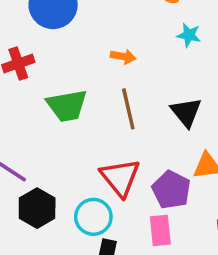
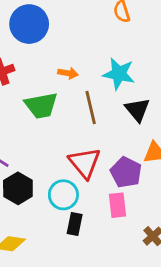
cyan star: (189, 35) -> (119, 74), moved, size x1.6
orange arrow: (123, 57) -> (68, 73), moved

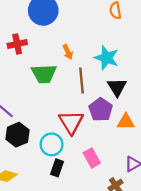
orange arrow: (68, 73) -> (68, 52), turned 48
purple pentagon: (126, 172) -> (101, 110), moved
pink rectangle: (118, 205) -> (92, 158), turned -30

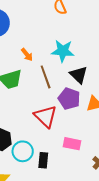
cyan circle: (52, 144) -> (23, 151), moved
pink rectangle: (92, 158) -> (72, 144), turned -36

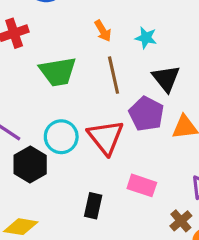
cyan star: (63, 51) -> (146, 38), size x0.6
orange arrow: (27, 55) -> (103, 31), moved
cyan circle: (23, 151) -> (61, 137), moved

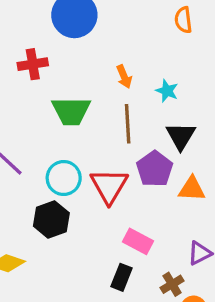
black hexagon: (30, 165) -> (51, 220), moved
black rectangle: (93, 206) -> (121, 277), moved

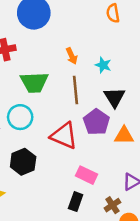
cyan circle: (64, 178) -> (20, 117), moved
red triangle: (109, 186) -> (64, 136), turned -36

